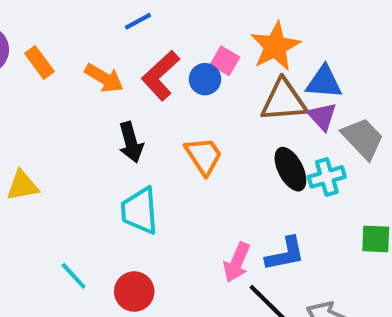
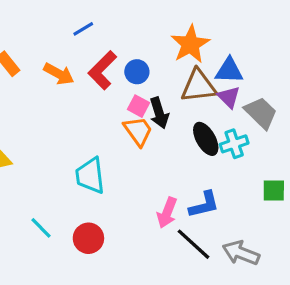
pink square: (225, 61) -> (139, 106), moved
black arrow: (131, 142) -> (159, 113), moved

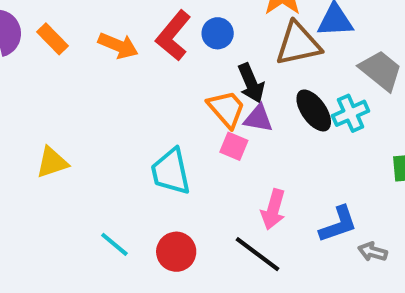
purple triangle: (229, 97) -> (258, 118), moved, turned -30
pink square: (139, 106) -> (234, 146), moved
blue L-shape: (204, 205) -> (338, 224), moved
black line: (194, 244) -> (258, 254), moved
gray arrow: (241, 253) -> (373, 252), size x0.6

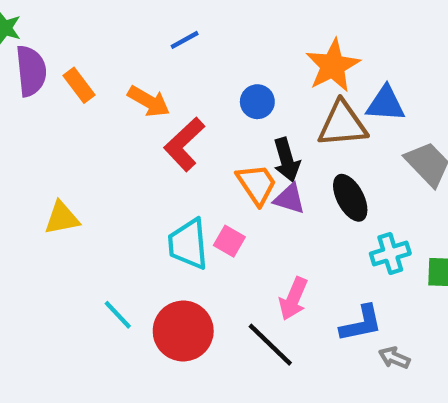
red L-shape: (173, 36) -> (184, 144), moved
cyan cross: (351, 113) -> (390, 254), moved
pink square: (234, 146) -> (229, 241), moved
red circle: (176, 252) -> (183, 331), size x1.4

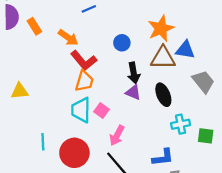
red L-shape: (184, 144) -> (84, 60), turned -92
orange trapezoid: (257, 184) -> (84, 81), moved, turned 45
pink arrow: (293, 299) -> (117, 136), moved
cyan line: (118, 315) -> (43, 142), turned 35

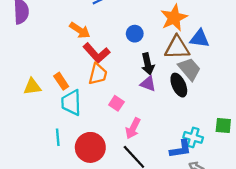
orange rectangle: (34, 26) -> (61, 81), moved
gray trapezoid: (203, 82) -> (189, 69), moved
cyan trapezoid: (81, 110) -> (71, 103), moved
cyan cross: (181, 124) -> (193, 137), moved, turned 30

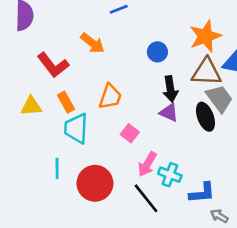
red L-shape: (96, 53) -> (53, 65), moved
cyan cross: (193, 137) -> (170, 175), moved

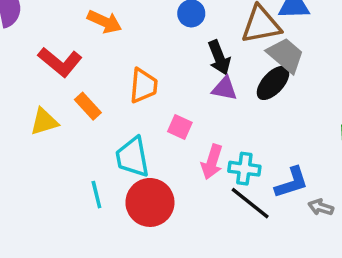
black ellipse: (205, 117) -> (273, 83), turned 76
cyan trapezoid: (76, 128) -> (132, 157), moved
black line: (146, 198) -> (250, 203), moved

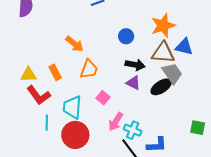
orange arrow: (104, 22) -> (74, 44), moved
black arrow: (219, 58) -> (135, 65), turned -72
red L-shape: (60, 62) -> (39, 95), moved

